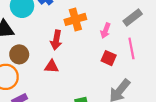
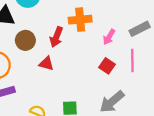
brown circle: (19, 54) -> (25, 40), moved

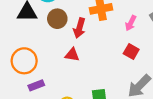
brown circle: (25, 40) -> (57, 19), moved

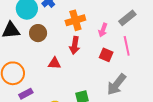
red arrow: (79, 28) -> (75, 45), moved

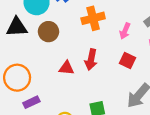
red arrow: (75, 45) -> (91, 60), moved

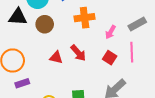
red arrow: (91, 60) -> (78, 53), turned -60

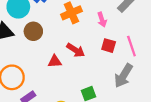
pink arrow: (111, 32) -> (102, 20), turned -32
pink line: (132, 52) -> (131, 46), moved

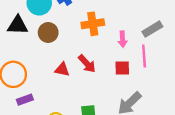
red square: (109, 46) -> (122, 68), turned -32
pink line: (131, 46) -> (144, 56), moved

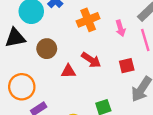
brown circle: (48, 32) -> (47, 49), moved
red square: (122, 68) -> (127, 66), moved

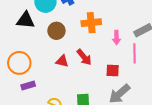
brown circle: (47, 49) -> (56, 31), moved

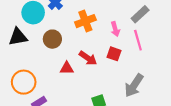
red square: (113, 70) -> (114, 54), moved, turned 32

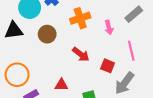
pink line: (138, 40) -> (131, 51), moved
red square: (114, 54) -> (108, 66), moved
red triangle: (67, 68) -> (61, 85), moved

